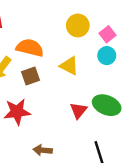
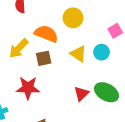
yellow circle: (78, 26) -> (73, 18), moved
cyan circle: (107, 56) -> (101, 52), moved

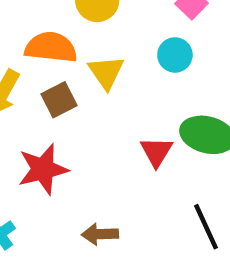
yellow triangle: (78, 54) -> (106, 72), moved, turned 36

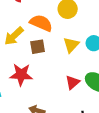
yellow triangle: (106, 72) -> (71, 45), moved

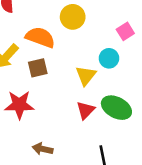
yellow triangle: (71, 45) -> (86, 76), moved

